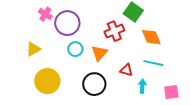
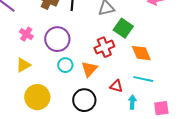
pink cross: (45, 14) -> (26, 34), moved

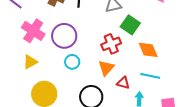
pink cross: (26, 34) -> (33, 31), size x1.6
orange triangle: (89, 69) -> (106, 68), moved

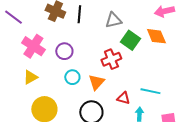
purple circle: (64, 36) -> (64, 51), size x0.7
orange diamond: (148, 50) -> (156, 36), moved
orange triangle: (106, 68) -> (96, 82), moved

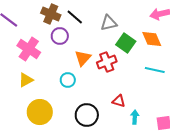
black line: (79, 14) -> (75, 17), turned -54
purple circle: (64, 51) -> (60, 36), moved
orange triangle: (96, 82) -> (83, 58), moved
cyan line: (150, 91) -> (155, 70), moved

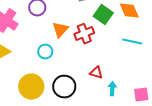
yellow circle: (40, 112) -> (31, 87), moved

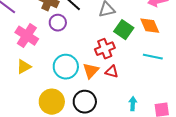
orange triangle: (60, 30) -> (91, 71), moved
cyan circle: (45, 52) -> (66, 67), size x1.6
red triangle: (96, 73) -> (112, 72), moved

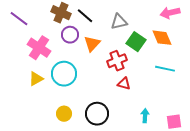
cyan circle: (66, 67) -> (64, 74), moved
orange triangle: (91, 71) -> (92, 44), moved
yellow circle: (52, 102) -> (64, 114), size x0.6

